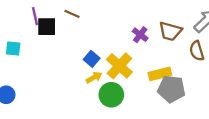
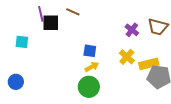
blue square: (92, 59) -> (90, 51), turned -32
yellow cross: (119, 66) -> (127, 57), moved, size x0.7
green circle: (111, 95) -> (89, 87), moved

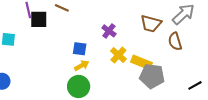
purple cross: (132, 30) -> (109, 31), moved
yellow rectangle: (149, 64) -> (141, 62), turned 36

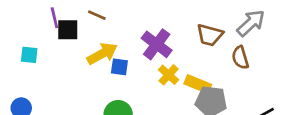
purple cross: (109, 31) -> (157, 44), size x1.6
yellow arrow: (82, 66) -> (102, 54), moved, size x1.6

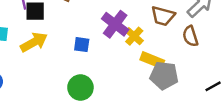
yellow arrow: (102, 54) -> (34, 42), moved
yellow cross: (169, 75) -> (134, 36), moved

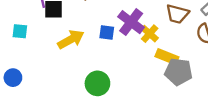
yellow arrow: (34, 42) -> (71, 39), moved
blue square: (82, 45) -> (107, 32), moved

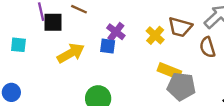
purple cross: (131, 22) -> (116, 32), moved, size x0.7
yellow cross: (150, 34) -> (155, 35), moved

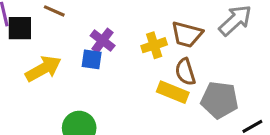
yellow cross: (155, 35) -> (154, 45), turned 30
brown semicircle: (207, 47) -> (185, 72), moved
gray pentagon: (181, 86) -> (220, 100), moved

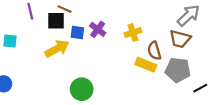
black square: (20, 28) -> (56, 21), moved
brown trapezoid: (187, 34) -> (180, 39), moved
blue square: (92, 59) -> (77, 33), moved

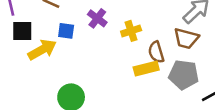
black square: (56, 21) -> (22, 31), moved
purple cross: (98, 29) -> (97, 18), moved
yellow rectangle: (146, 65) -> (146, 68), turned -36

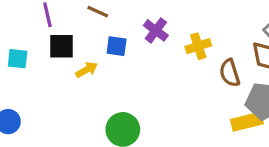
yellow arrow: (42, 50) -> (87, 70), size x0.6
yellow rectangle: (146, 68) -> (247, 122), moved

